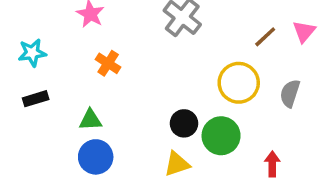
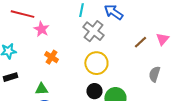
yellow circle: (239, 83) -> (96, 63), moved

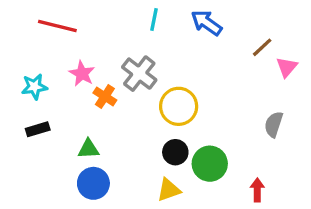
pink star: (41, 29) -> (82, 74), moved
gray cross: (93, 31) -> (139, 74), moved
brown line: (140, 42) -> (262, 47), moved

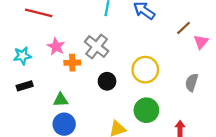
orange cross: (105, 96) -> (72, 63), turned -35
yellow circle: (179, 106) -> (145, 70), moved
black circle: (175, 152) -> (107, 81), moved

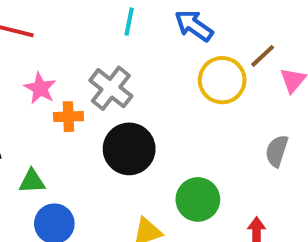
yellow circle: (145, 70) -> (222, 80), moved
black circle: (107, 81) -> (129, 149), size x1.6
green triangle: (61, 100) -> (32, 181), moved

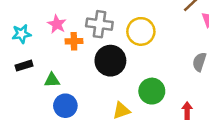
yellow circle: (222, 80) -> (141, 31), moved
gray cross: (111, 88) -> (99, 24), turned -30

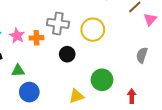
pink star: (57, 24) -> (17, 36), moved
black circle: (110, 61) -> (67, 54), size x0.6

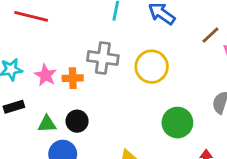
black circle: (67, 54) -> (77, 121), moved
green circle: (102, 80) -> (177, 123), moved

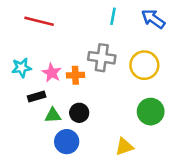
black rectangle: (14, 107) -> (37, 97), moved
green circle: (177, 123) -> (151, 112), moved

